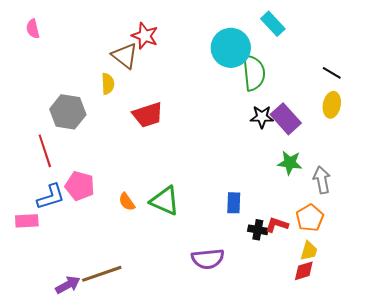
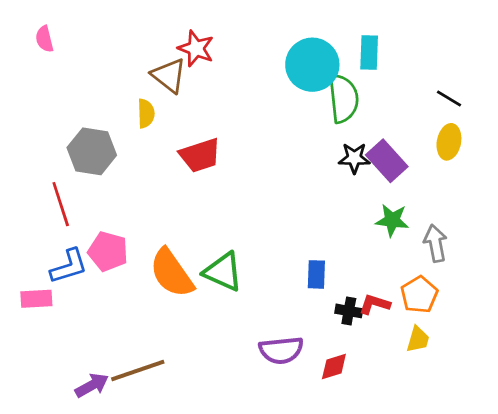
cyan rectangle: (273, 24) -> (369, 53), moved, turned 45
orange semicircle: (127, 202) -> (172, 273), size x2.0
red diamond: (304, 271) -> (334, 366), moved

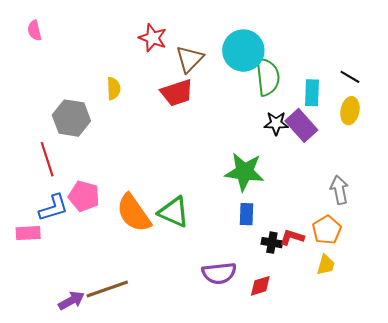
cyan rectangle: (369, 53) -> (312, 93), moved
brown triangle: (169, 76) -> (190, 59), moved, turned 36
red trapezoid: (200, 155) -> (177, 93), moved
green star: (392, 220) -> (244, 172), moved, size x1.5

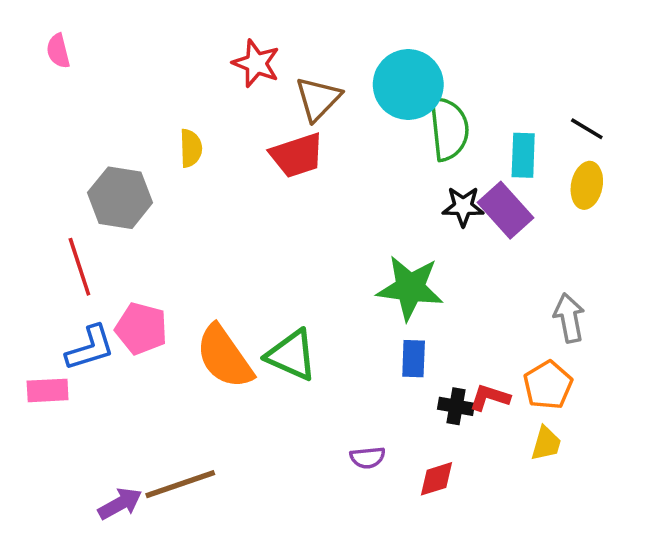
purple semicircle: (219, 273) -> (368, 458), size x0.6

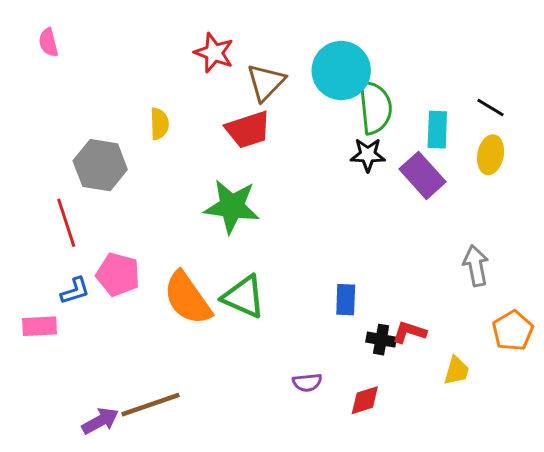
black star: (463, 207) -> (368, 155), moved
green star: (410, 288) -> (232, 207), moved
blue L-shape: (90, 348) -> (75, 291), size x0.7
orange pentagon: (548, 385) -> (513, 331), moved

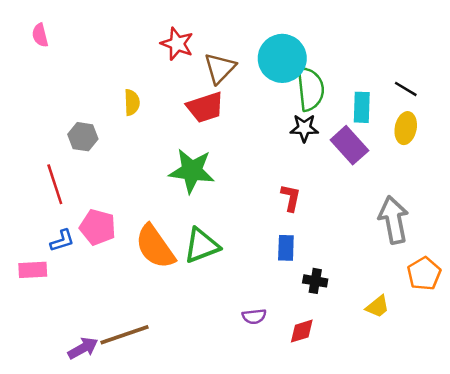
gray hexagon: (100, 165) -> (83, 137), size x0.7
gray arrow: (476, 266) -> (393, 220), size x1.4
green triangle: (244, 297) -> (202, 245), turned -45
red L-shape: (409, 332) -> (291, 198), moved, turned 84
yellow trapezoid: (457, 371) -> (378, 307), turned 35

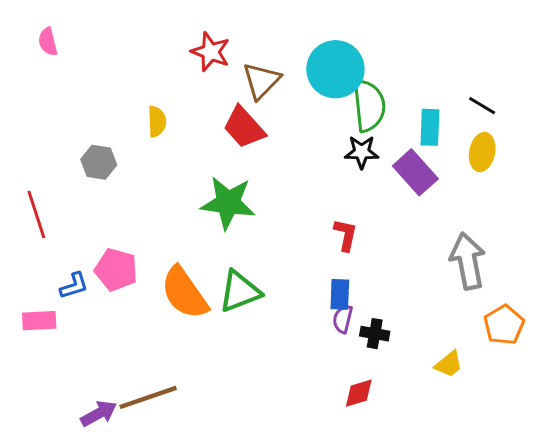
red trapezoid: (205, 107) -> (244, 127), turned 66
red line: (55, 184) -> (36, 214), moved
purple semicircle: (254, 316) -> (343, 319), moved, turned 110

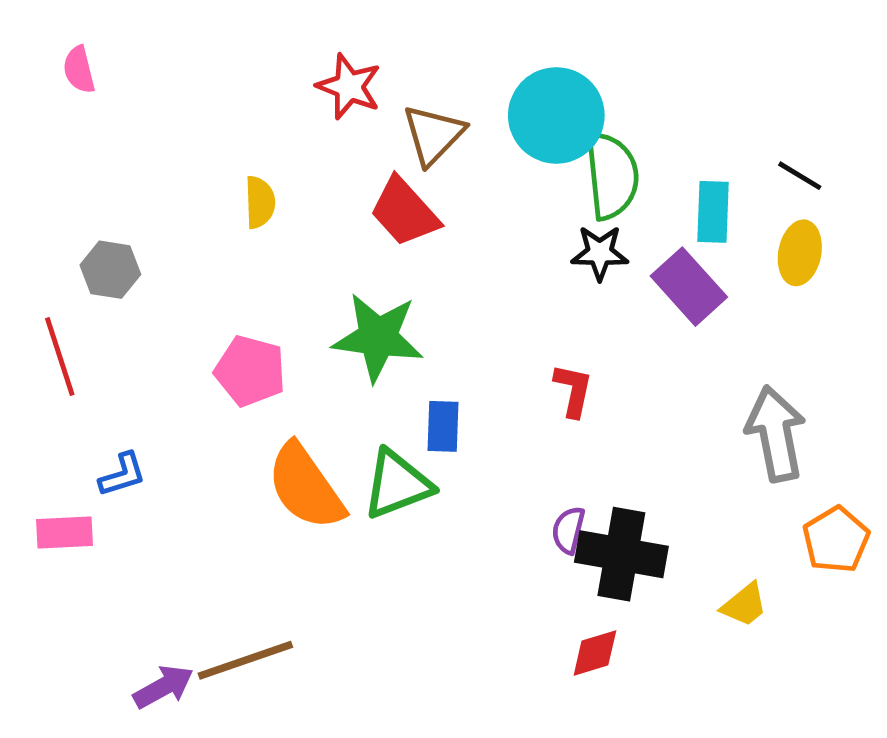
gray hexagon: (99, 162) -> (110, 270), moved
pink pentagon: (116, 270) -> (250, 371), moved
blue rectangle: (340, 294) -> (443, 426), moved
black cross: (375, 334) -> (621, 554), size x1.8

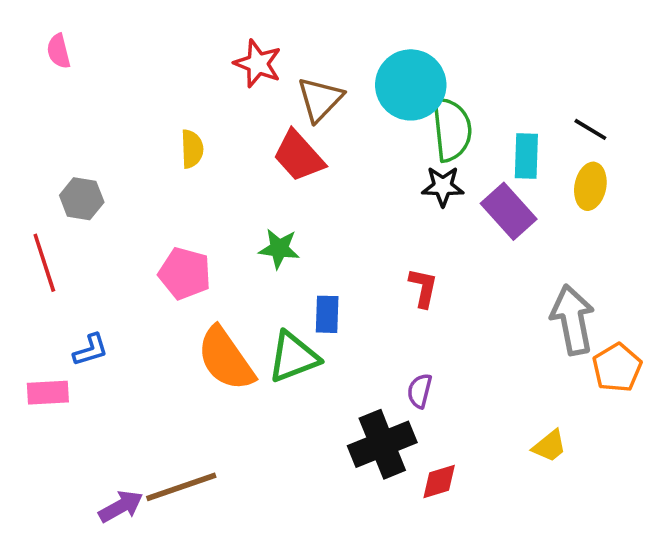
green star: (378, 337) -> (279, 249), size x0.6
orange pentagon: (836, 540) -> (617, 368), moved
black cross: (621, 554) -> (382, 444), moved, turned -32

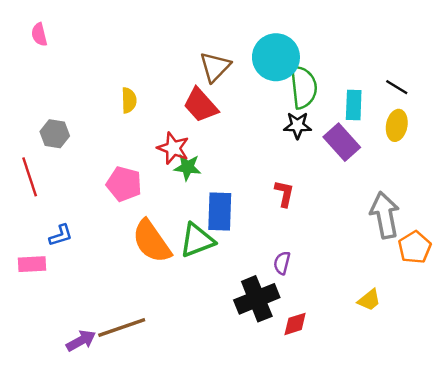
red star: (258, 64) -> (173, 148), moved
blue rectangle: (327, 314) -> (220, 211), size x1.5

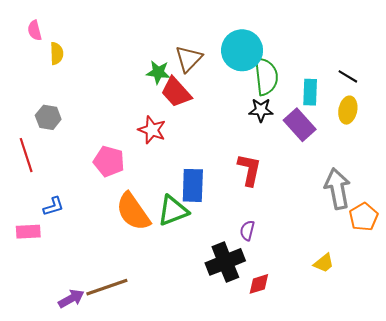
yellow semicircle: (129, 100) -> (57, 53), moved
green star: (187, 167) -> (158, 72), moved
red L-shape: (284, 194) -> (249, 170), size x1.4

